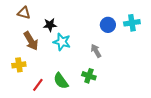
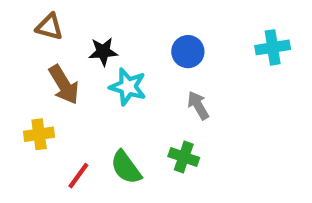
blue circle: (108, 25) -> (188, 52), moved

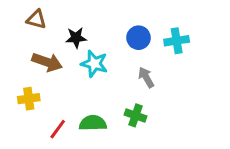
cyan cross: (273, 47) -> (177, 41), moved
brown arrow: (64, 85) -> (47, 62), turned -40
green semicircle: (126, 167) -> (93, 123), turned 124

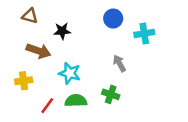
blue circle: (139, 38) -> (113, 18), moved
cyan star: (94, 64) -> (70, 73), moved

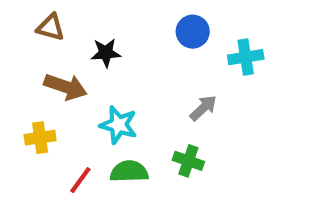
gray arrow: (119, 63) -> (203, 108), turned 77

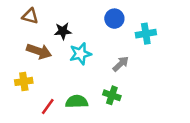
cyan star: (118, 125) -> (80, 54), moved, turned -30

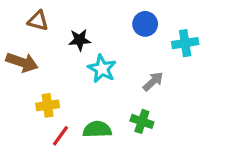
brown arrow: (39, 51) -> (22, 62), moved
cyan star: (80, 54) -> (102, 69), turned -30
yellow cross: (24, 81) -> (48, 105), moved

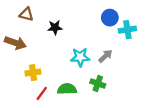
blue circle: (145, 24) -> (110, 18), moved
cyan star: (102, 69) -> (80, 57), moved, turned -30

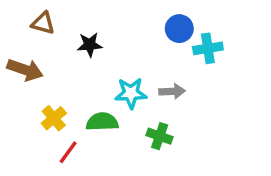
gray arrow: (105, 56) -> (172, 91), turned 40
yellow cross: (33, 73) -> (54, 118), turned -32
green semicircle: (67, 89) -> (102, 122), moved

